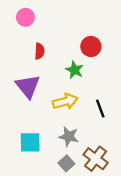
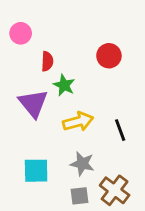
pink circle: (25, 17) -> (21, 33), moved
green star: (75, 70) -> (64, 85), moved
gray square: (66, 163) -> (80, 196), turned 35

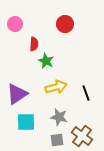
red circle: (109, 56) -> (65, 24), moved
purple triangle: (33, 103) -> (17, 94), moved, turned 35

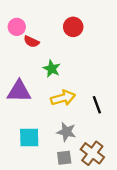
red semicircle: (34, 44) -> (31, 42), moved, turned 112
purple triangle: (17, 94) -> (19, 91), moved, turned 35

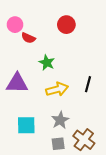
black line: (97, 105) -> (88, 84), moved, turned 35
gray star: (66, 132) -> (60, 120), turned 30

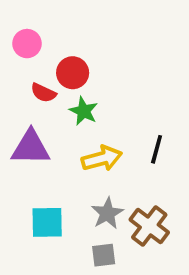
red circle: (66, 25) -> (73, 73), moved
red semicircle: (28, 38) -> (43, 93), moved
brown cross: (84, 140) -> (149, 226), moved

